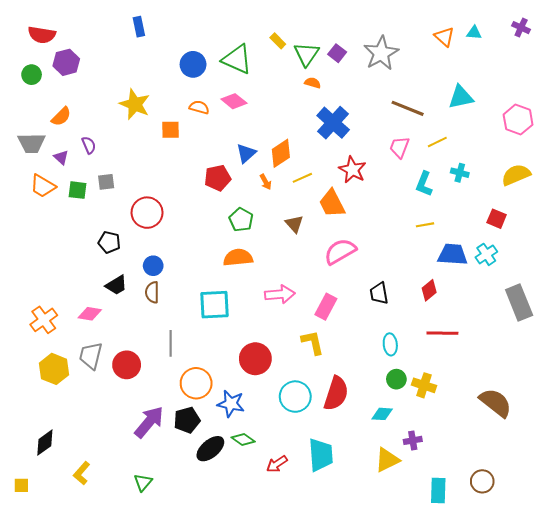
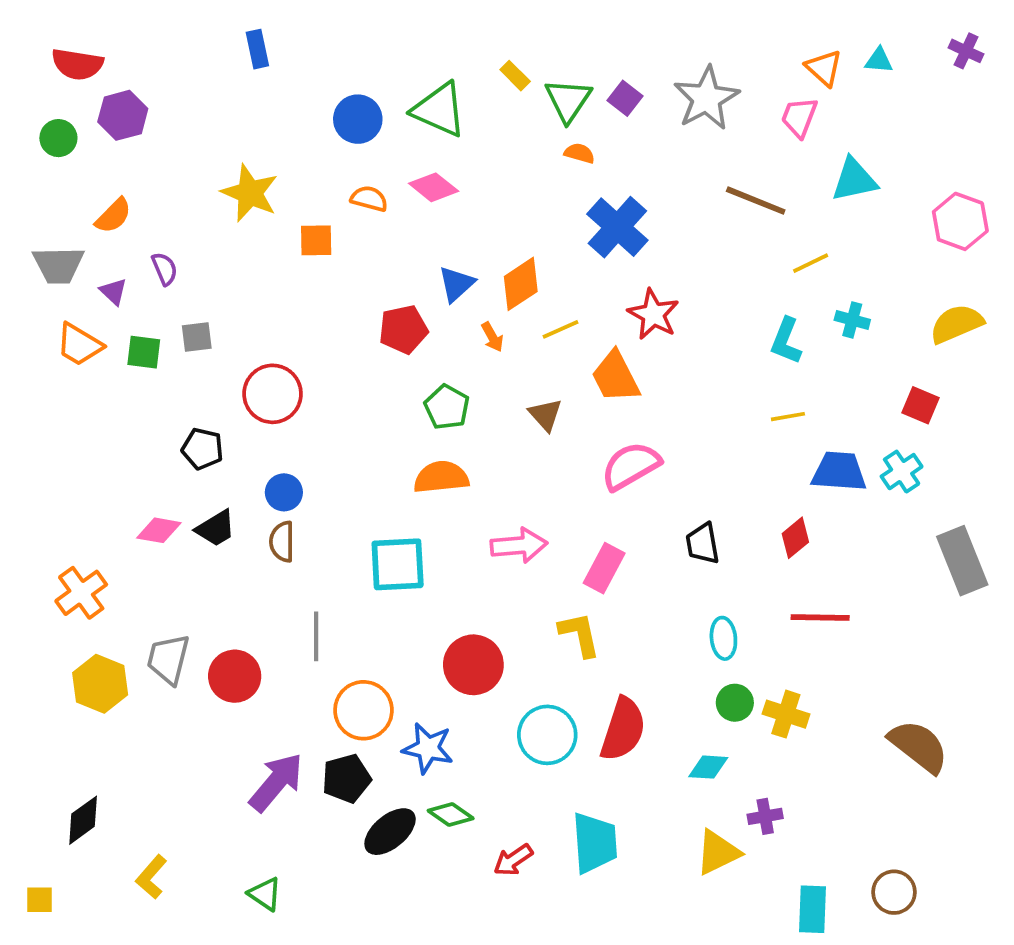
pink trapezoid: (399, 147) -> (799, 117), moved
pink diamond: (90, 314) -> (159, 530), moved
green triangle: (143, 482) -> (265, 894), turned -36

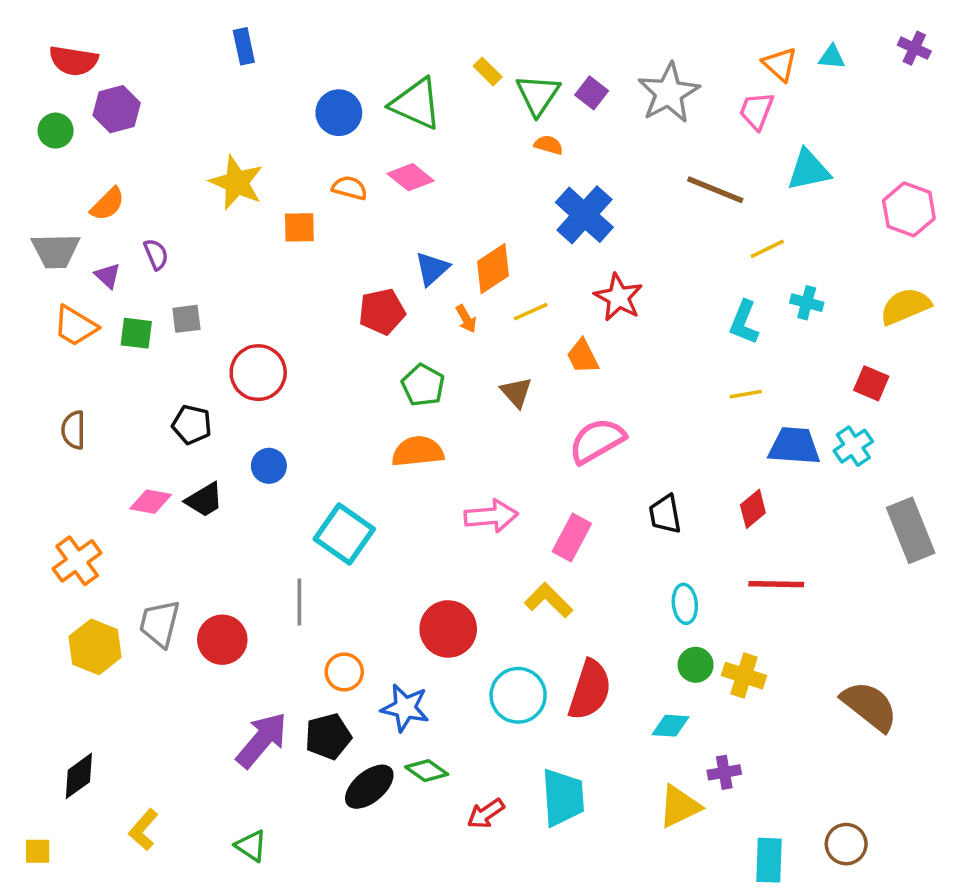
orange trapezoid: (615, 377) -> (583, 356), size x0.7
brown semicircle: (282, 542) -> (74, 430), moved
cyan square: (398, 564) -> (344, 534), moved, turned 38
yellow L-shape: (579, 634) -> (549, 600), turned -33
orange circle: (363, 710) -> (344, 672), size x0.7

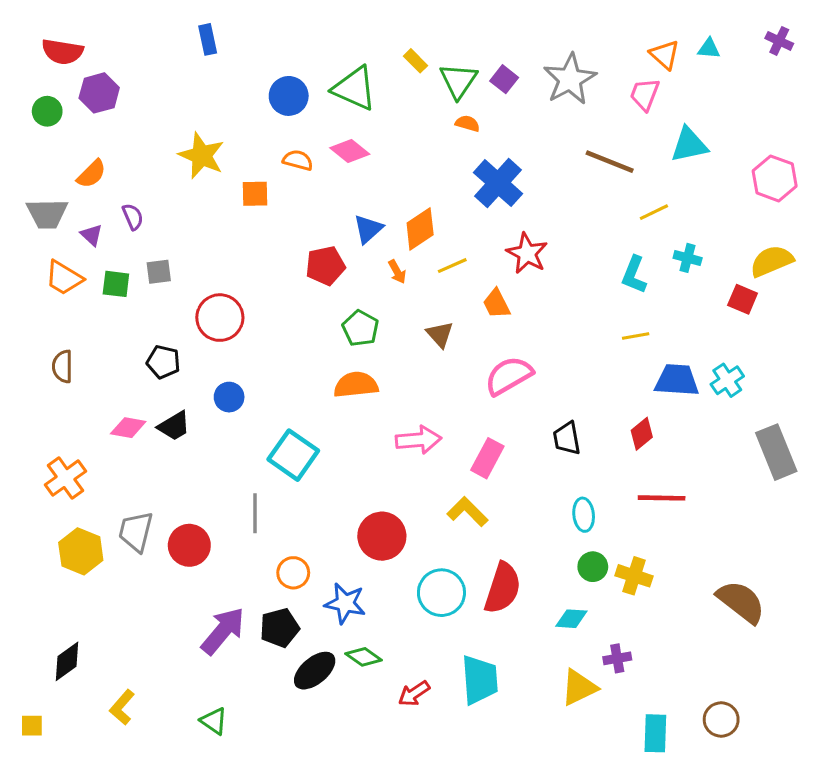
red square: (871, 383) -> (743, 299), moved

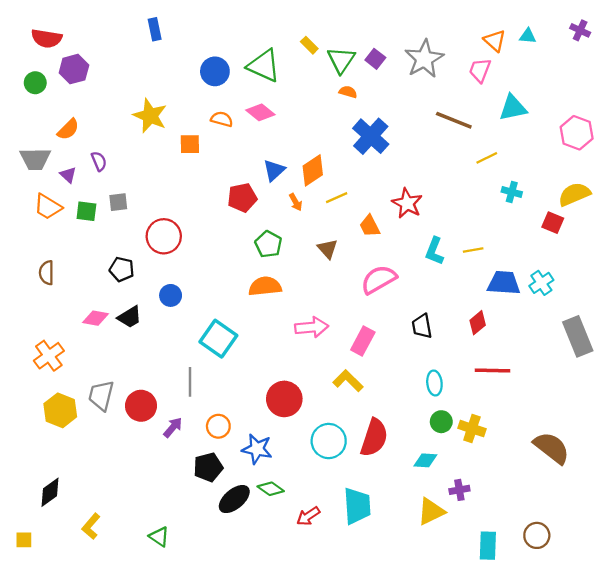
red star: (527, 253) -> (407, 203), moved
cyan L-shape: (634, 275) -> (434, 251), moved
purple arrow: (223, 631) -> (173, 427), moved, size x0.6

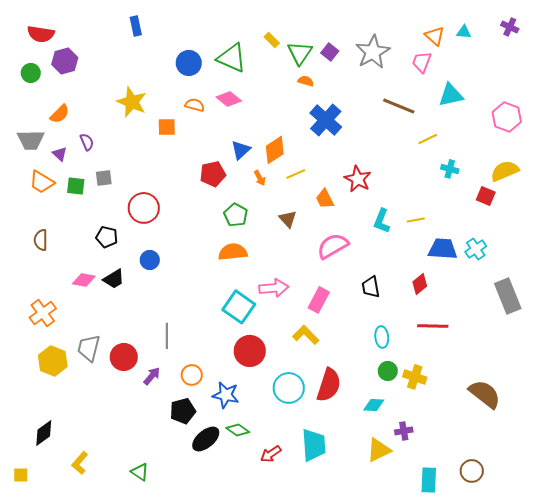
cyan square: (218, 339) -> (239, 307), moved

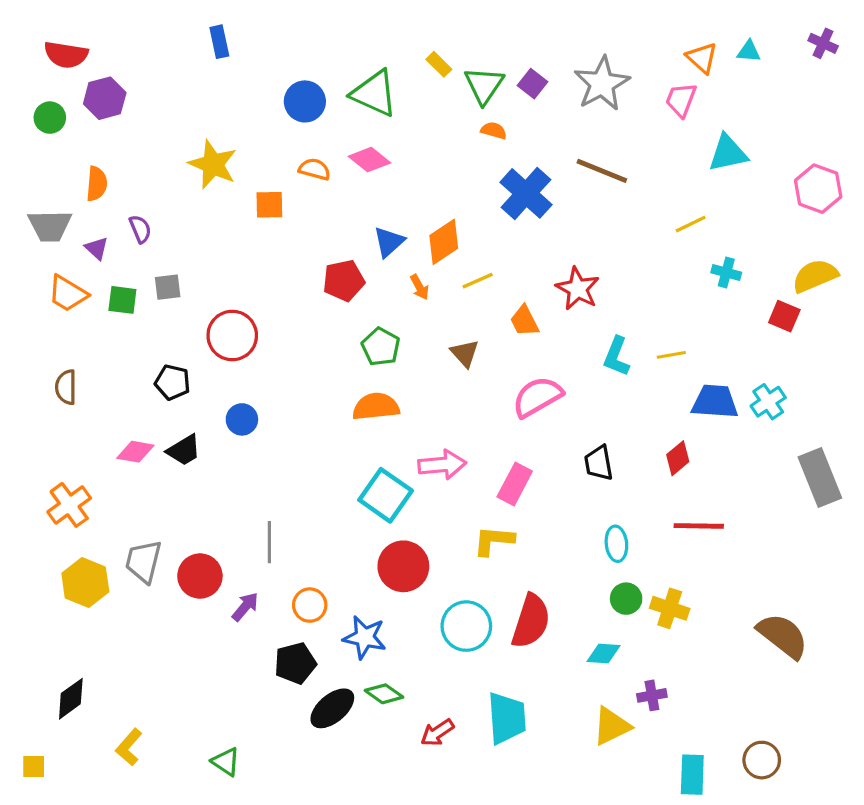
brown line: (399, 106) -> (602, 171), moved
orange semicircle: (60, 114) -> (97, 184), turned -40
yellow L-shape: (306, 335) -> (494, 540), turned -40

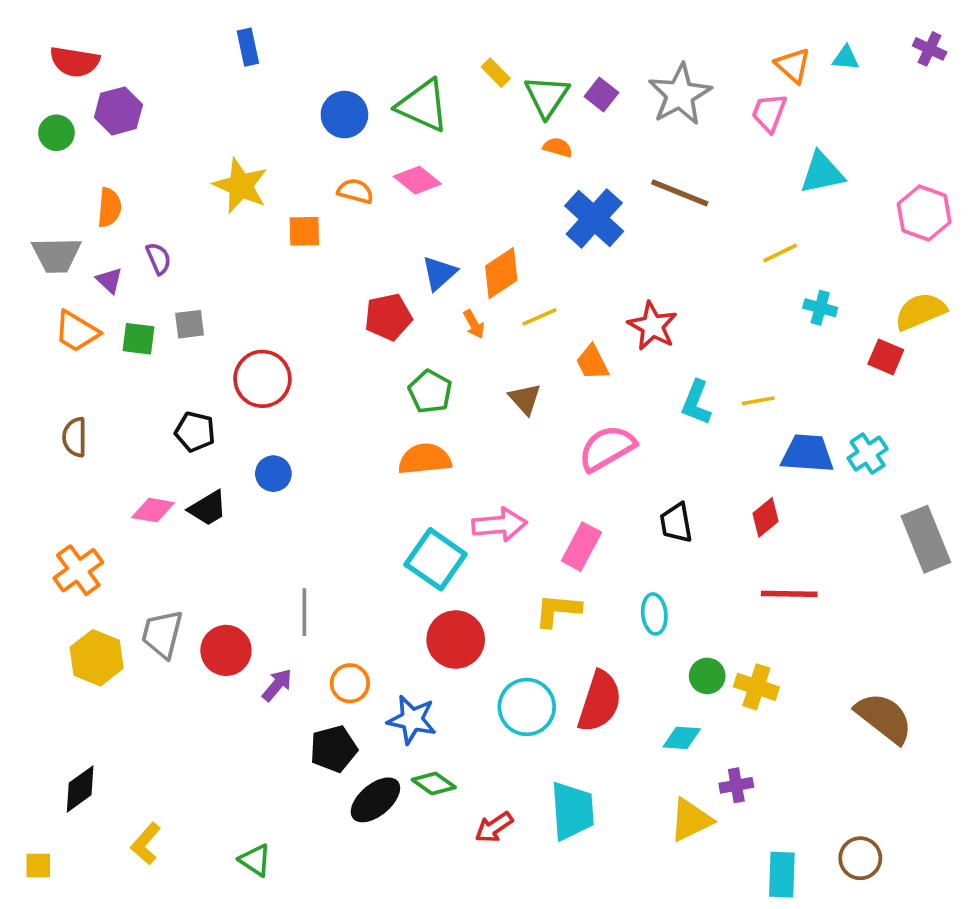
cyan ellipse: (616, 544) -> (654, 614), moved

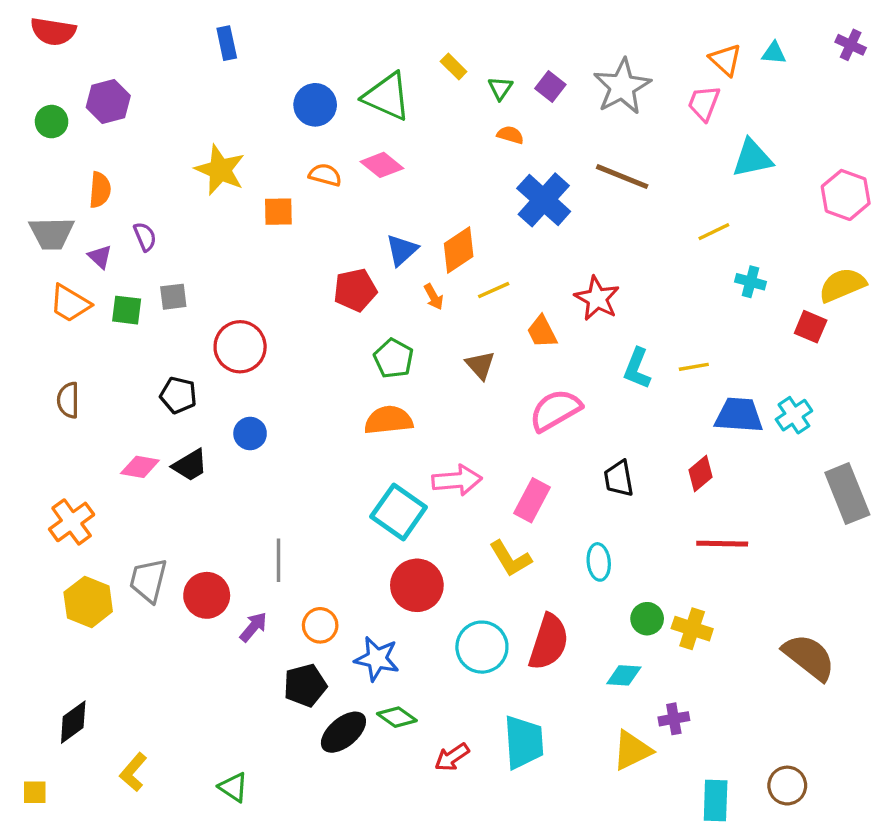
red semicircle: (75, 62) -> (53, 31), moved
green triangle: (547, 96) -> (500, 88), size x0.6
yellow L-shape: (558, 610) -> (510, 559), turned -126

